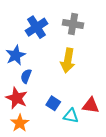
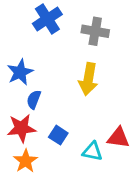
blue cross: (36, 27) -> (47, 19), moved
red star: (17, 98) -> (21, 128), turned -30
blue square: (53, 103) -> (58, 135), moved

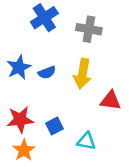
blue semicircle: (34, 100) -> (47, 72), moved, turned -132
blue square: (58, 135) -> (55, 126), turned 30
red triangle: (118, 138) -> (111, 100), moved

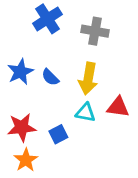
blue semicircle: (47, 72) -> (50, 77), turned 66
cyan triangle: (86, 141) -> (86, 113), moved

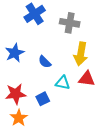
blue semicircle: (50, 77) -> (45, 62), moved
yellow arrow: (88, 79) -> (81, 54), moved

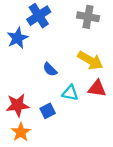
gray cross: (70, 23) -> (88, 17), moved
blue star: (15, 53) -> (17, 38), moved
yellow arrow: (81, 54) -> (90, 60), turned -70

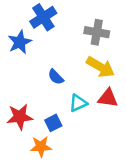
gray cross: (88, 17) -> (97, 32), moved
cyan triangle: (70, 93) -> (78, 103), turned -36
orange star: (21, 132) -> (41, 147), moved, turned 30

